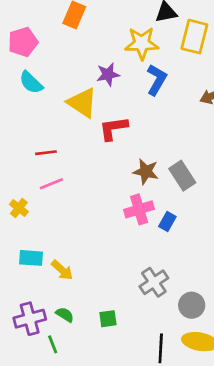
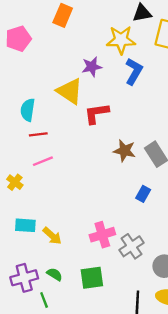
cyan semicircle: (31, 82) -> (28, 110), moved, turned 55
pink cross: (139, 209) -> (102, 235), moved
green square: (108, 319) -> (92, 278), size x1.5

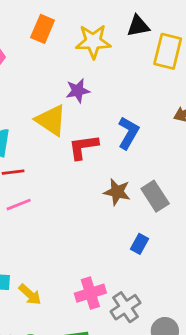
yellow star: (121, 40) -> (93, 41), moved
blue L-shape: (134, 71) -> (128, 133), moved

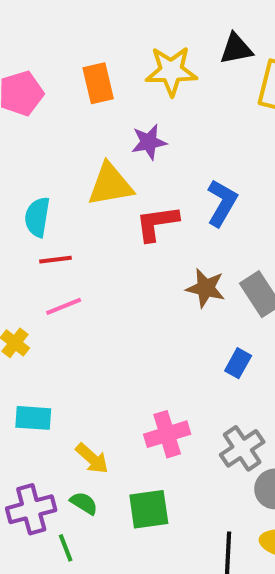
orange rectangle: (43, 29) -> (98, 83), moved, turned -36
yellow triangle: (51, 120) -> (110, 185), turned -44
yellow arrow: (30, 295) -> (92, 459), moved
gray cross: (126, 307) -> (242, 448), moved

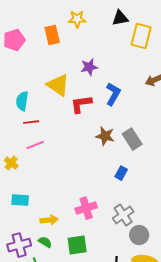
yellow star: (171, 71) -> (77, 19), moved, size x0.7
purple star: (149, 142) -> (89, 67), moved
yellow triangle: (110, 185) -> (58, 85), turned 45
yellow arrow: (92, 459) -> (49, 220), turned -48

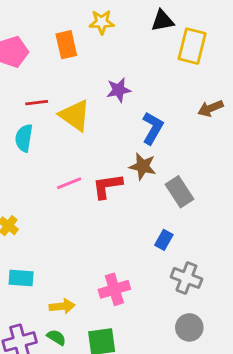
red L-shape: (81, 104) -> (107, 186), moved
red line: (31, 122) -> (37, 103), moved
brown star: (105, 136) -> (143, 166), moved
pink line: (35, 145) -> (69, 183), moved
gray cross: (123, 215) -> (186, 278), moved, turned -35

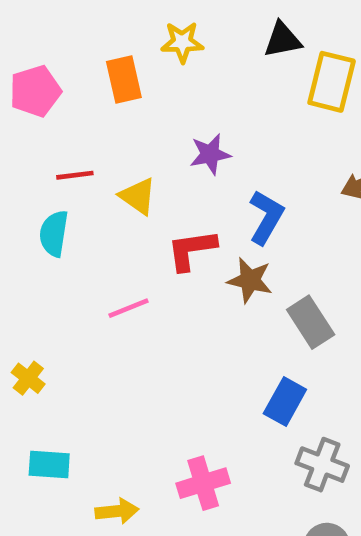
yellow triangle: (75, 115) -> (138, 196), size x0.7
red L-shape: (107, 186) -> (192, 250), moved
blue rectangle: (164, 240) -> (285, 402), size x1.4

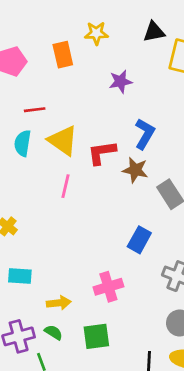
purple star: (210, 154) -> (121, 82), moved
yellow triangle: (138, 196) -> (63, 141), moved, size x1.4
pink line: (129, 308) -> (66, 186), turned -55
blue rectangle: (285, 402) -> (139, 240), moved

